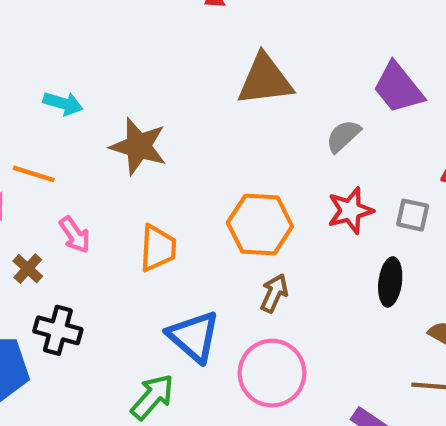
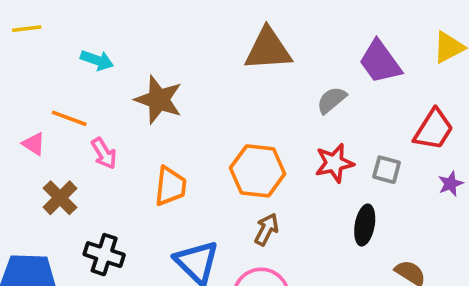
pink arrow: (75, 235) -> (104, 153), moved
brown cross: (28, 269) -> (60, 198), size x1.4
black cross: (58, 330) -> (104, 255), moved

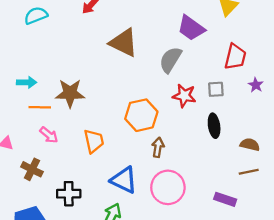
brown triangle: (268, 49) -> (124, 43), turned 48
gray semicircle: (332, 100) -> (170, 60), size x1.4
orange line: (69, 118) -> (40, 107), moved
red star: (334, 163) -> (184, 96), turned -30

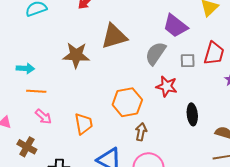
brown triangle: (124, 43) -> (114, 36), turned -44
gray square: (216, 89) -> (188, 61), moved
brown star: (70, 93) -> (76, 55), moved

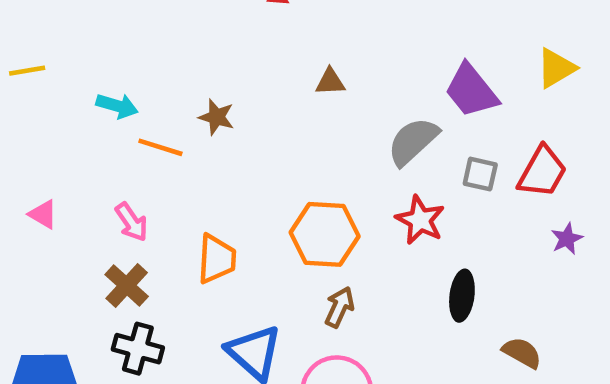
brown triangle: (114, 36) -> (330, 82), size x0.5
brown star: (76, 55) -> (216, 117), moved, size x0.6
orange line: (36, 91) -> (160, 147), moved
brown cross: (27, 147) -> (127, 285), moved

